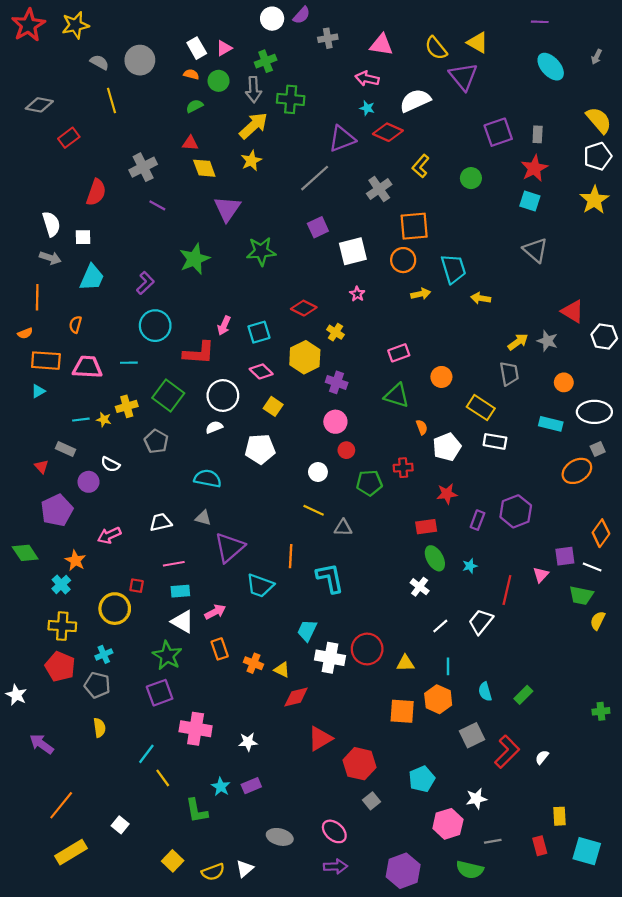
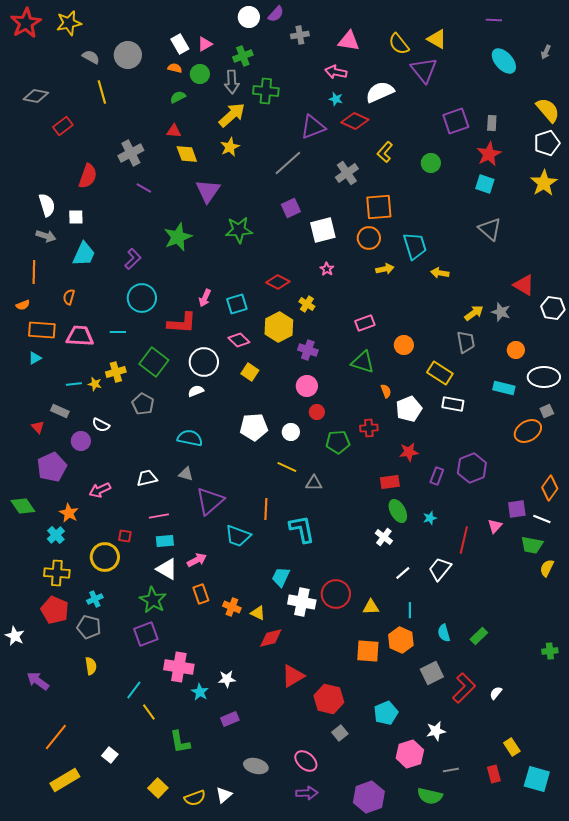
white pentagon: (260, 449) -> (254, 427), moved
cyan star: (221, 787) -> (200, 692), moved
yellow rectangle: (559, 816) -> (512, 747), turned -30

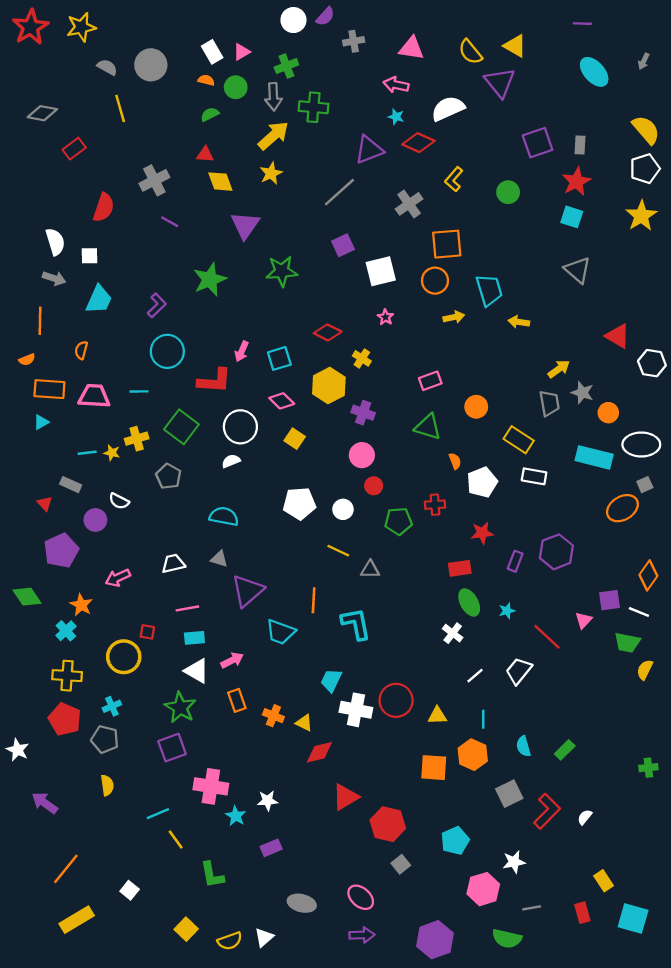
gray star: (501, 312) -> (582, 393), moved
cyan rectangle: (504, 388) -> (594, 457), size x1.4
red line: (464, 540) -> (547, 637), turned -60
cyan line: (134, 690) -> (158, 814), turned 30

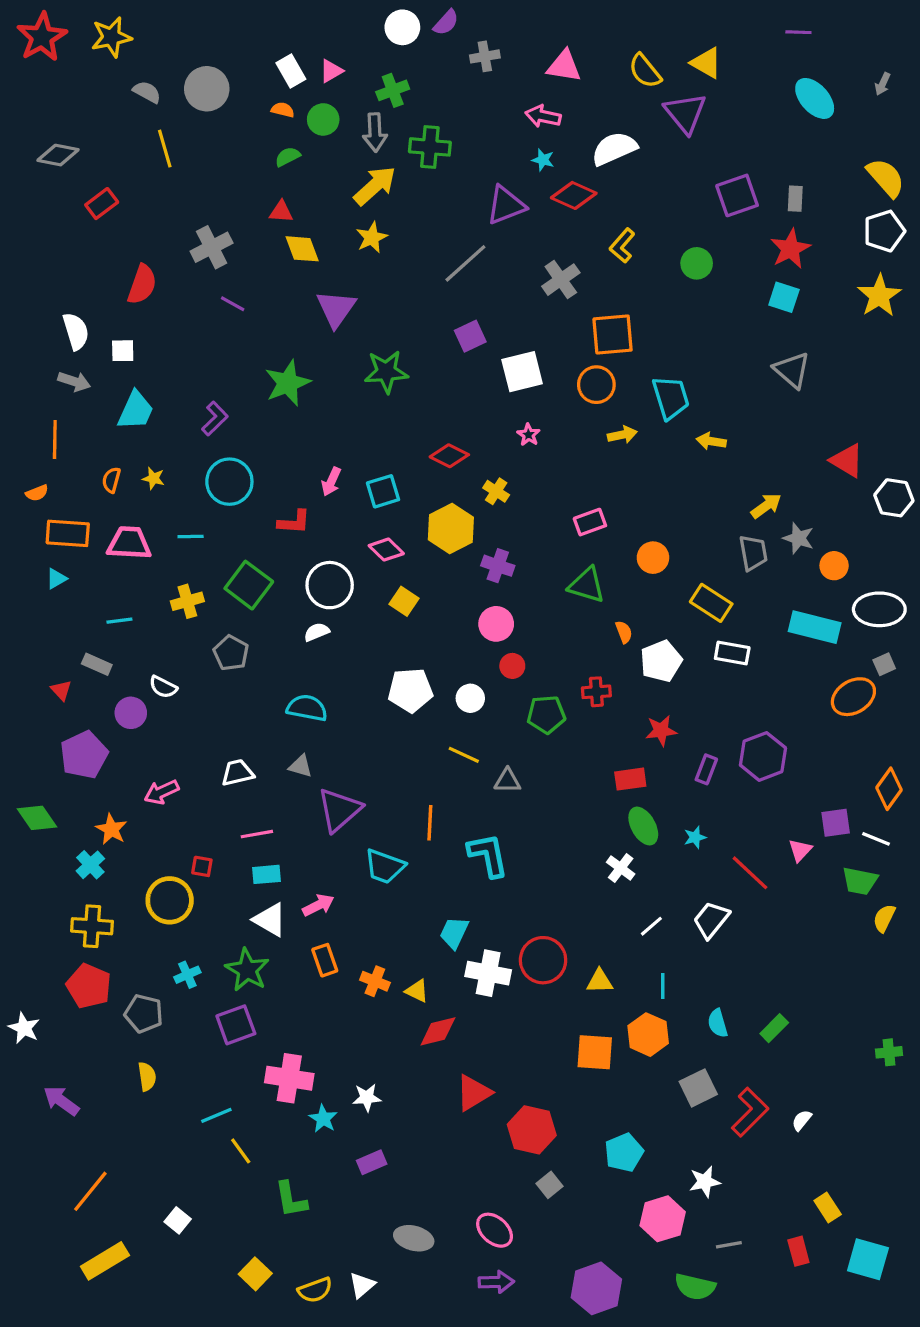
red L-shape: (214, 381) -> (294, 522), size x0.7
yellow star: (112, 453) -> (153, 478), moved
cyan cross: (112, 706) -> (187, 975), moved

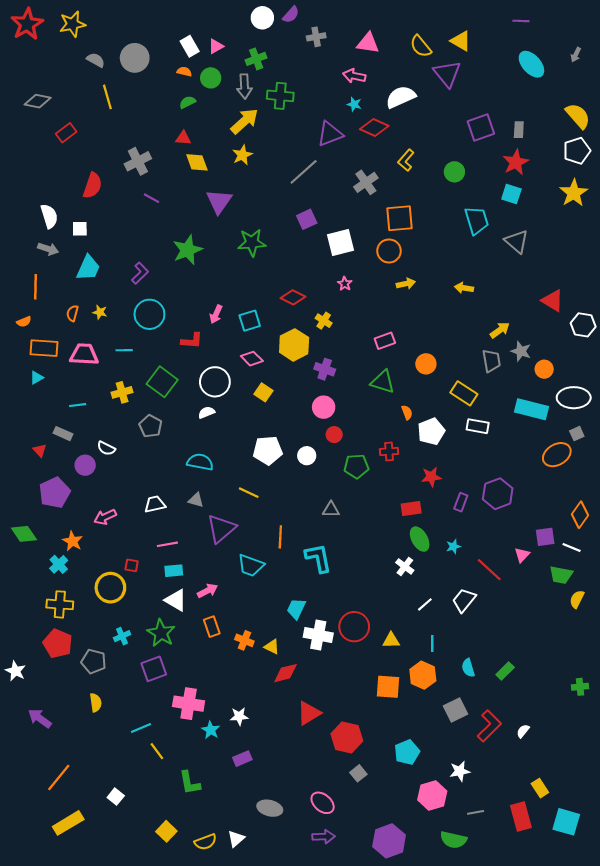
cyan trapezoid: (671, 398) -> (477, 220), moved
yellow line: (464, 755) -> (249, 493), moved
red rectangle: (798, 1251) -> (521, 817), size x1.5

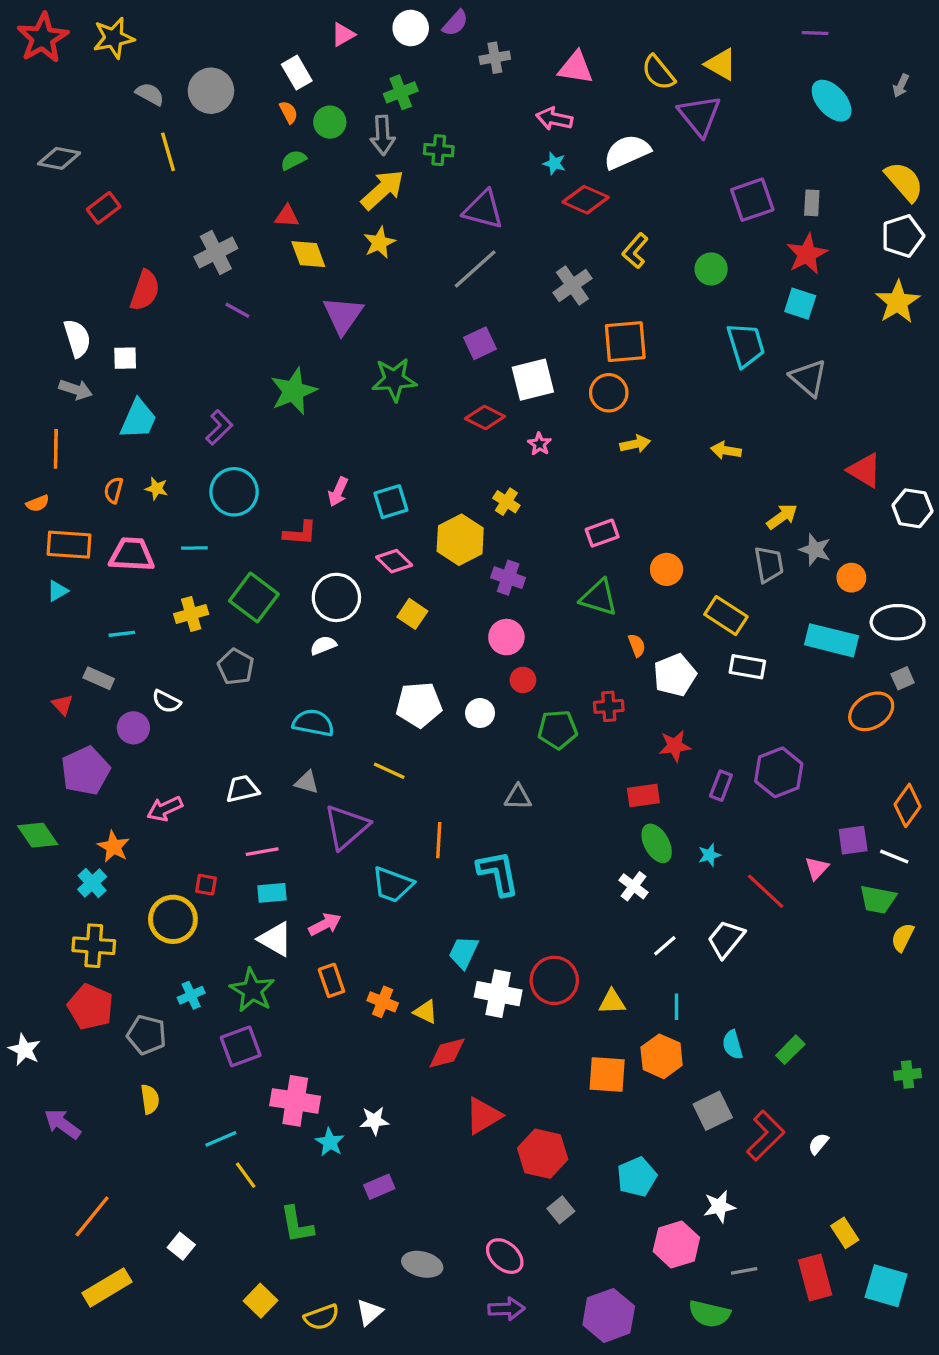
pink triangle: (216, 46) -> (343, 35), moved
orange semicircle: (184, 72) -> (289, 112), turned 48
green cross: (280, 96) -> (439, 150), size x0.7
purple triangle: (330, 134) -> (483, 210), moved, turned 36
red diamond: (293, 297) -> (485, 418), moved

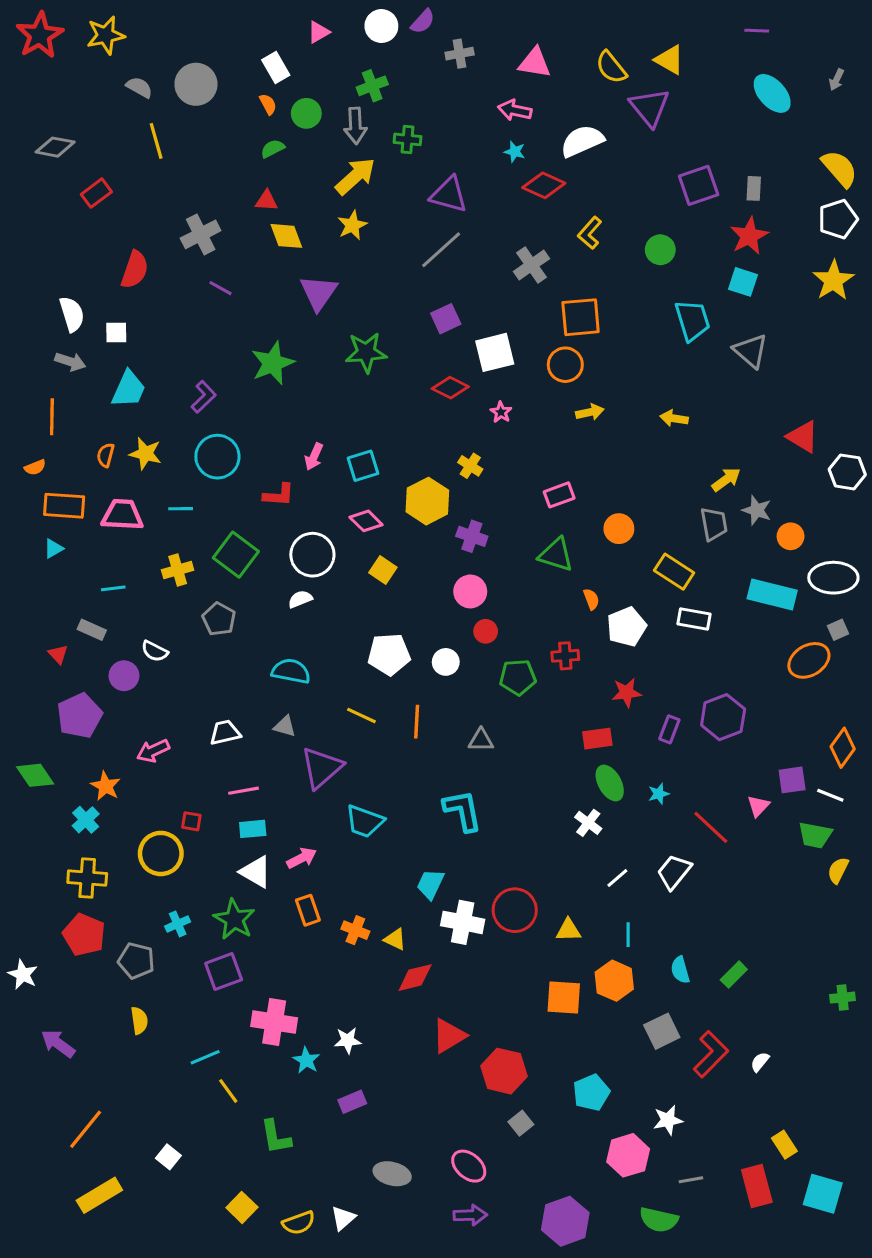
yellow star: (156, 489) -> (145, 454), size x1.5
orange line: (439, 840) -> (417, 722), moved

